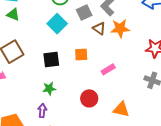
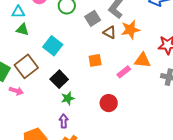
cyan square: (57, 24) -> (53, 46), moved
black square: (51, 60) -> (59, 79), moved, turned -30
orange triangle: (121, 109) -> (142, 60), moved

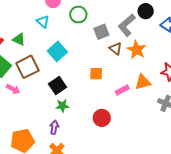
cyan triangle: (18, 12) -> (43, 22), moved, turned 32
green triangle: (22, 30) -> (19, 39), moved
orange star: (130, 30) -> (137, 50), turned 30
orange triangle: (142, 60) -> (143, 82), turned -30

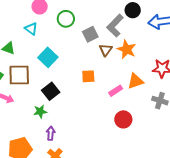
brown triangle: (116, 49) -> (106, 50), turned 32
brown square: (27, 67) -> (19, 75), turned 30
green star: (62, 106) -> (40, 111), moved
red circle: (102, 118) -> (123, 119), moved

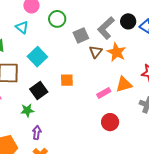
black circle: (133, 10) -> (128, 21), moved
orange square: (88, 76) -> (67, 80), moved

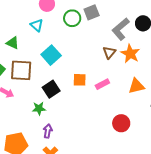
gray square: (81, 35) -> (92, 12), moved
pink rectangle: (104, 93) -> (102, 84), moved

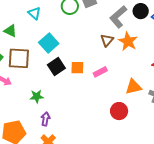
orange triangle: (136, 86) -> (133, 87), moved
black square: (51, 89) -> (56, 66), moved

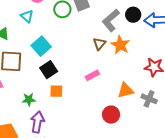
orange square: (77, 68) -> (56, 91), moved
purple arrow: (45, 119) -> (37, 122), size x1.5

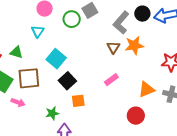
cyan triangle: (27, 16) -> (38, 31), turned 32
orange star: (120, 45) -> (134, 45), turned -30

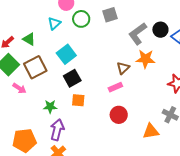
green circle: (72, 19) -> (81, 19), moved
brown triangle: (113, 47) -> (123, 68), moved
brown square: (29, 78) -> (35, 67), turned -35
orange triangle: (146, 89) -> (151, 131), moved
red circle: (136, 116) -> (119, 115), moved

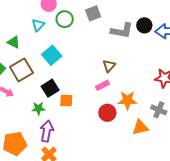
gray L-shape: (138, 34) -> (122, 31), turned -130
orange star: (145, 59) -> (127, 100), moved
black square: (72, 78) -> (50, 88), moved

